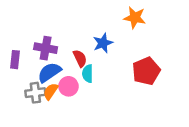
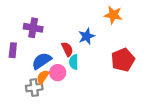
purple cross: (46, 48) -> (33, 28), moved
gray cross: (35, 93) -> (34, 88), moved

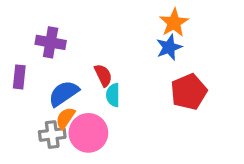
orange star: (113, 15) -> (174, 23), turned 30
blue star: (87, 36) -> (169, 47), moved
pink circle: (58, 73) -> (88, 133), moved, size x1.5

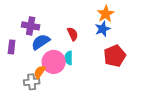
red semicircle: (103, 75) -> (73, 34), moved
blue semicircle: (64, 93) -> (41, 42), moved
pink circle: (88, 133) -> (54, 62), moved

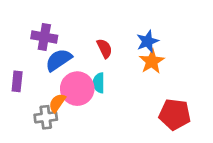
orange star: (106, 14) -> (152, 61), moved
purple rectangle: (12, 47) -> (17, 81), moved
red pentagon: (115, 56) -> (175, 114), moved, turned 30

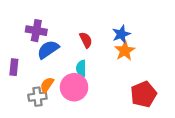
pink circle: (77, 89) -> (74, 87), moved
red pentagon: (175, 114) -> (144, 94), turned -30

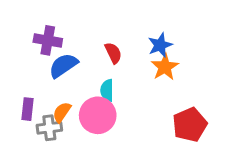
purple rectangle: (14, 67) -> (27, 109), moved

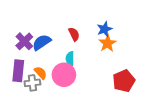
purple cross: (48, 40) -> (24, 41), moved, turned 36
purple rectangle: (27, 109) -> (18, 71), size x1.5
orange semicircle: (62, 112) -> (41, 73), turned 104

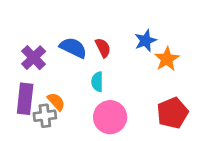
blue semicircle: (42, 42) -> (73, 48), moved, turned 60
orange star: (108, 43) -> (167, 59), moved
pink circle: (64, 75) -> (110, 117), moved

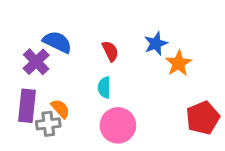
blue semicircle: (73, 48) -> (57, 42), moved
red pentagon: (172, 113) -> (203, 118), moved

